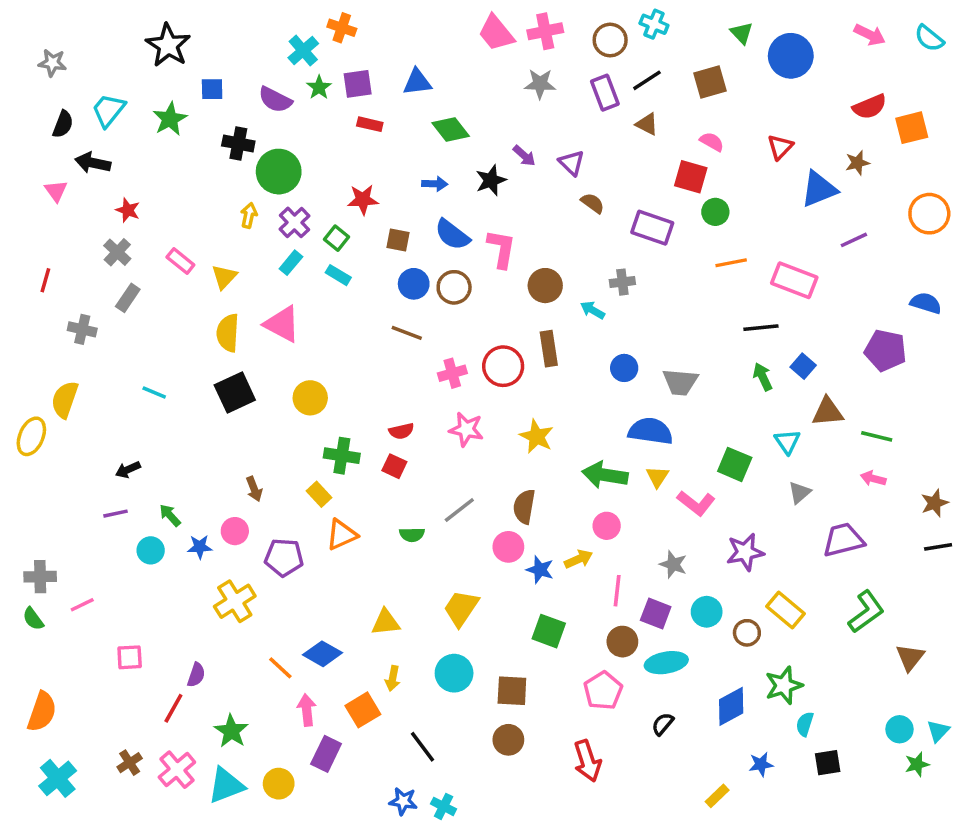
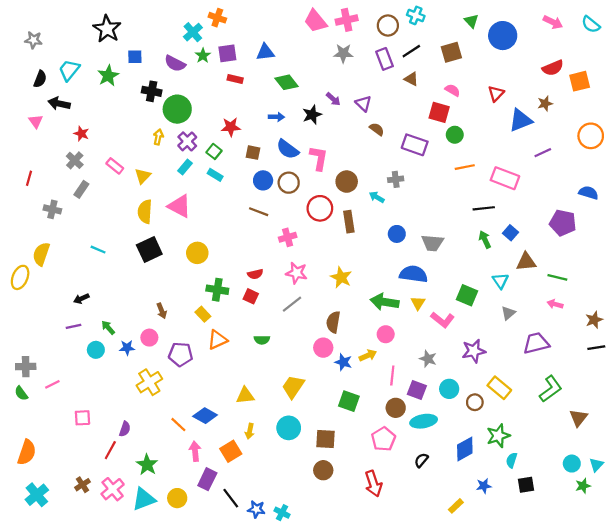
red circle: (503, 366) -> (320, 208), moved
gray line: (459, 510) -> (292, 304), moved
black line: (422, 747) -> (231, 498), moved

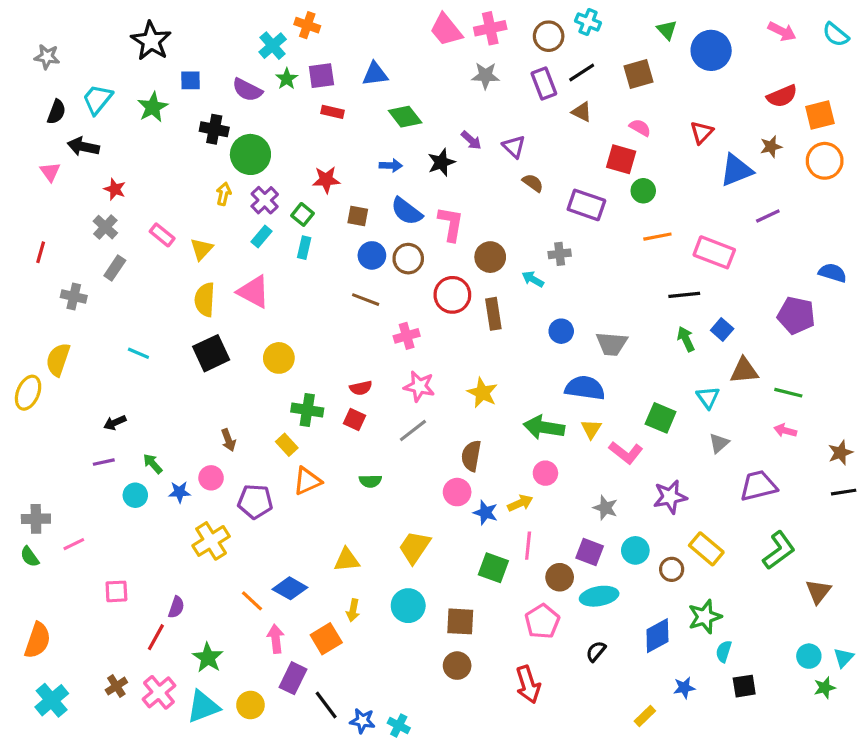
orange circle: (591, 136) -> (825, 161), moved
cyan rectangle: (215, 175) -> (304, 248), turned 72
pink line: (392, 375) -> (528, 546), moved

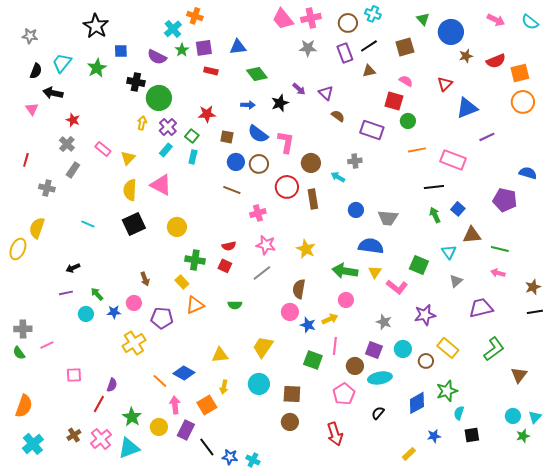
brown triangle: (582, 112) -> (369, 71), turned -40
brown star: (771, 147) -> (466, 56), moved
yellow circle: (250, 705) -> (159, 427), moved

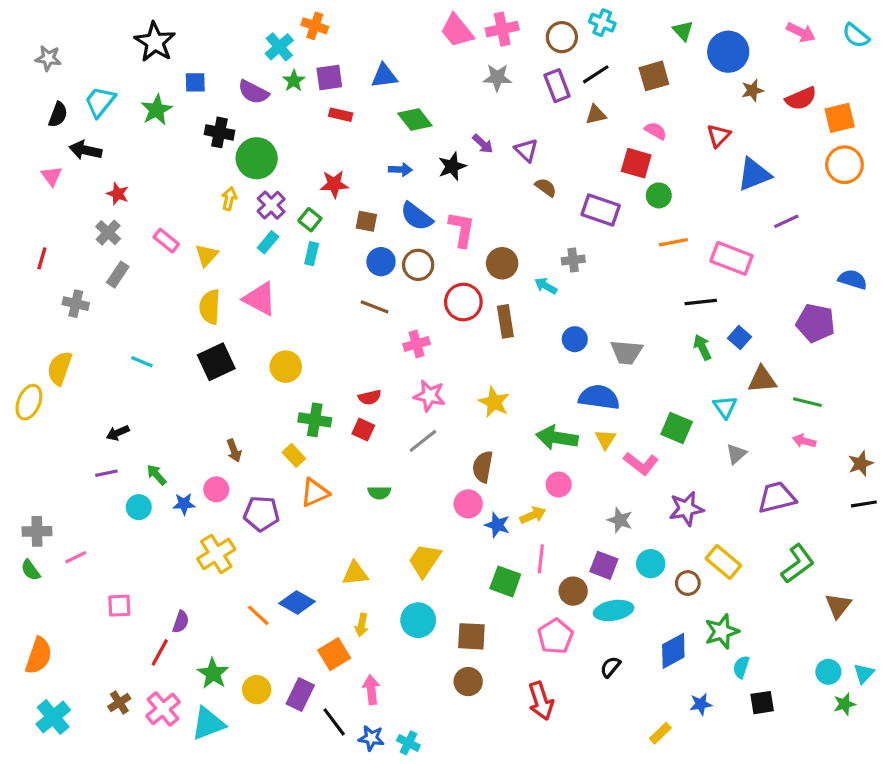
pink arrow: (175, 405) -> (371, 690), moved

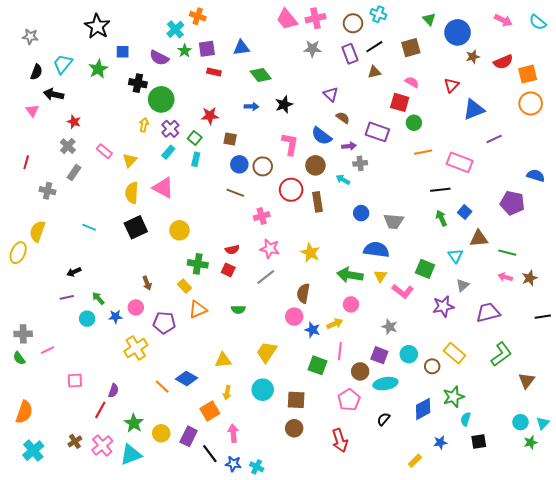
purple arrow: (483, 144) -> (349, 146), moved, turned -48
blue semicircle: (417, 216) -> (322, 136), moved
brown star: (861, 464) -> (530, 278), moved
purple star: (686, 509) -> (443, 306), moved

